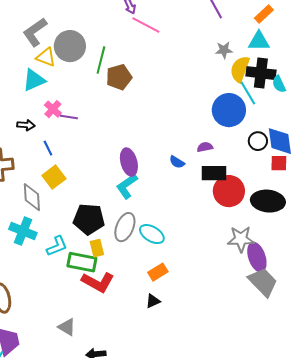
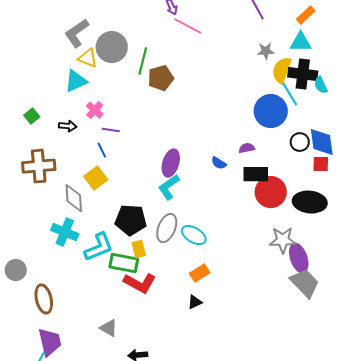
purple line: (69, 117) -> (111, 130), moved
blue line: (48, 148) -> (102, 150), moved
purple ellipse: (129, 162) -> (171, 163), turned 32
cyan L-shape: (57, 246) -> (99, 247), size x1.4

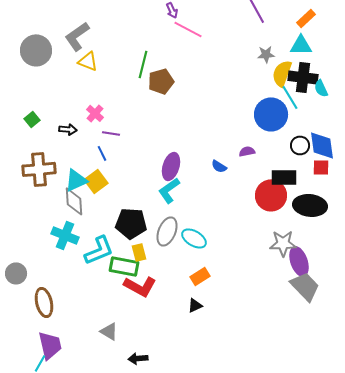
gray circle: (112, 47) -> (36, 50), moved
cyan triangle: (76, 81) -> (76, 180), moved
black rectangle: (256, 174) -> (284, 177), moved

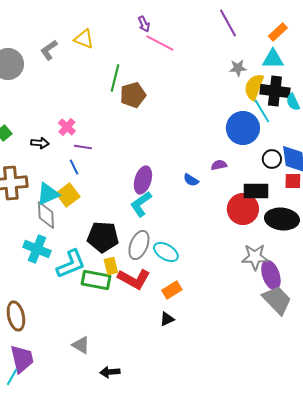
gray L-shape: (77, 36) -> (49, 50), size x0.7
yellow triangle: (88, 61) -> (84, 39), moved
red L-shape: (140, 286) -> (134, 279), moved

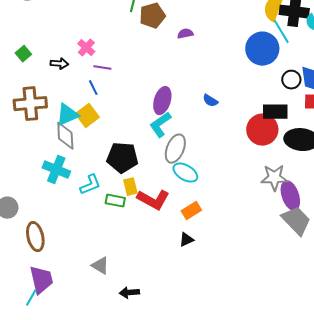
purple semicircle: (219, 165) -> (185, 34), moved
gray ellipse: (139, 245) -> (175, 149), moved
cyan L-shape: (71, 264) -> (90, 185), size x0.7
green rectangle: (96, 280) -> (115, 201), size x0.7

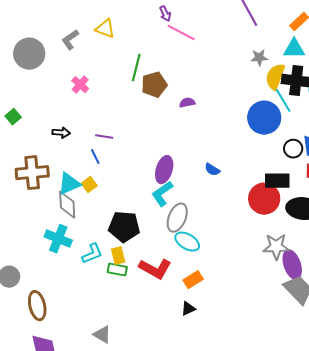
pink cross: (86, 48) -> (80, 85), moved
green square: (23, 54) -> (13, 117), moved
yellow square: (87, 116) -> (89, 185), size x0.7
yellow rectangle: (130, 187) -> (118, 256), moved

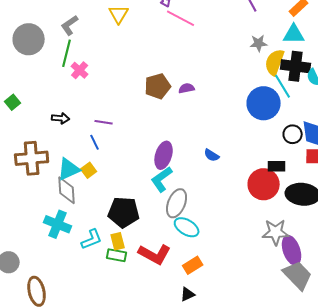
yellow triangle: (105, 29) -> (119, 14), moved, turned 40
green line: (136, 68) -> (67, 53), moved
brown pentagon: (154, 85) -> (158, 86), moved
black rectangle: (277, 181) -> (277, 166), size x0.7

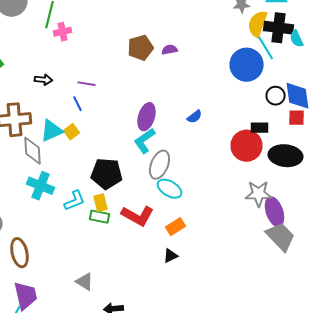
pink cross: (80, 70) -> (62, 32), turned 36
blue semicircle: (212, 155) -> (194, 117), turned -70
gray diamond: (67, 190) -> (32, 151), moved

